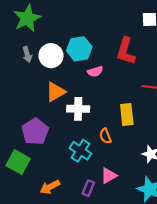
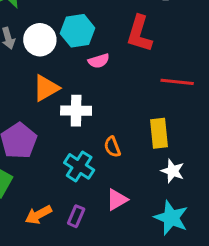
yellow rectangle: (127, 114) -> (159, 133), moved
purple rectangle: (88, 188) -> (76, 216), moved

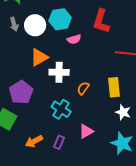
orange semicircle: (112, 147) -> (83, 88), moved, turned 56

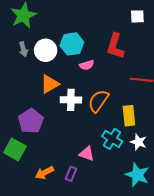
orange semicircle: (83, 88) -> (98, 101), moved, size x1.6
cyan cross: (61, 109) -> (112, 139), moved
pink triangle: (86, 131) -> (87, 154), moved, turned 49

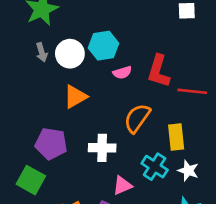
red L-shape: (115, 46) -> (159, 71), moved
white cross: (71, 100) -> (102, 148), moved
purple pentagon: (31, 121) -> (51, 144), turned -30
pink triangle: (87, 154) -> (122, 185), turned -42

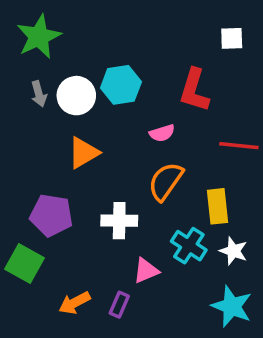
red L-shape: (159, 71) -> (194, 90), moved
pink semicircle: (122, 72) -> (162, 133), moved

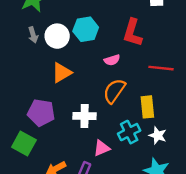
cyan cross: (189, 246) -> (129, 132), turned 30

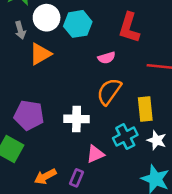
white circle: (57, 36) -> (47, 18), moved
orange triangle: (62, 73) -> (40, 54), moved

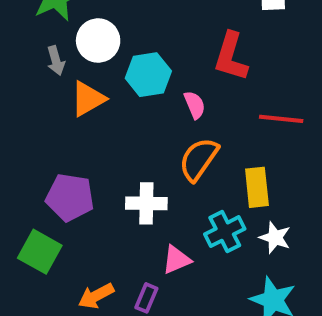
cyan hexagon: (78, 24) -> (148, 75), moved
pink semicircle: (107, 58) -> (195, 105), turned -96

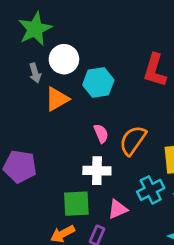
pink semicircle: (195, 105) -> (101, 133), moved
purple pentagon: (70, 197) -> (20, 167), moved
green square: (40, 252) -> (76, 204), moved, turned -32

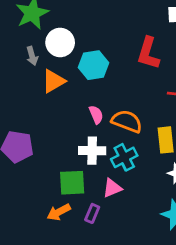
orange semicircle: (133, 140) -> (127, 121), turned 76
cyan cross: (151, 190) -> (124, 157), moved

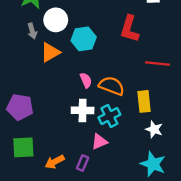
green square: (72, 183) -> (23, 147), moved

